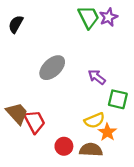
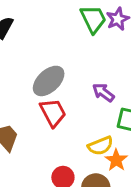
red trapezoid: (35, 122) -> (53, 113), moved

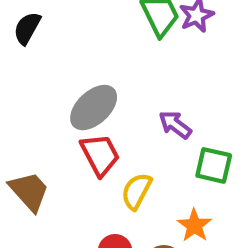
yellow semicircle: (100, 146) -> (136, 191), moved, turned 140

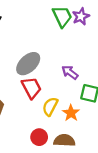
orange star: (194, 225) -> (71, 113), moved

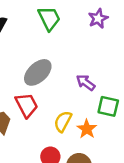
green trapezoid: (62, 16) -> (49, 18), moved
red trapezoid: (31, 88) -> (26, 105), moved

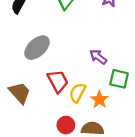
gray ellipse: (38, 72) -> (37, 48), moved
red trapezoid: (26, 105) -> (58, 81), moved

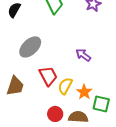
green square: (119, 79) -> (101, 104), moved
brown trapezoid: (20, 93) -> (15, 86), turned 60

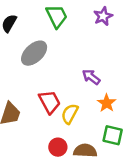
gray ellipse: (30, 47) -> (34, 53), moved
orange star: (84, 92) -> (107, 103), moved

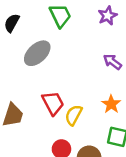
purple arrow: (91, 77) -> (112, 62), moved

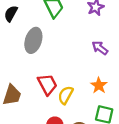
gray ellipse: (37, 53) -> (33, 40), turned -30

